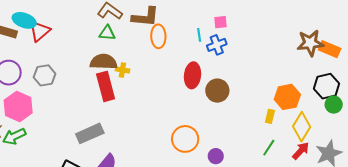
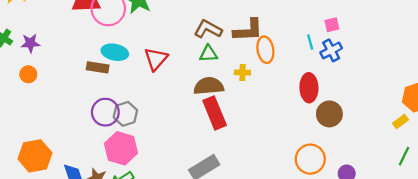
red triangle: (40, 31) -> (156, 59), moved
yellow cross: (122, 70) -> (242, 72), moved
gray hexagon: (45, 75) -> (125, 114), moved
brown circle: (217, 91) -> (329, 114), moved
yellow rectangle: (270, 116) -> (401, 121), turned 48

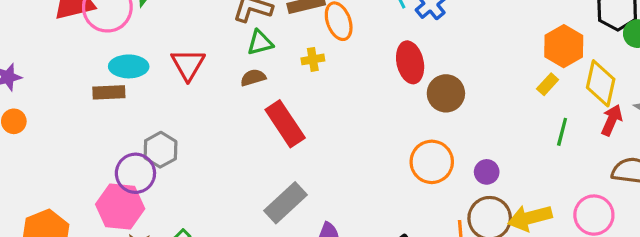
brown semicircle: (209, 86) -> (253, 78), moved, size x0.6
purple circle: (105, 112) -> (135, 173), moved
pink hexagon: (121, 148) -> (120, 207), moved

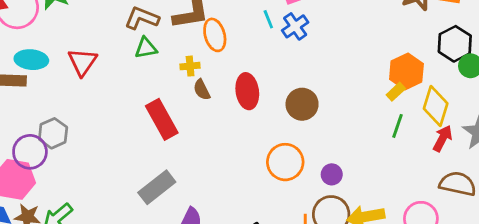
red ellipse: (410, 62) -> (247, 91), moved
brown semicircle: (253, 78) -> (202, 90), moved, turned -105
yellow rectangle: (548, 84) -> (396, 92), moved
green line: (562, 132) -> (397, 126), moved

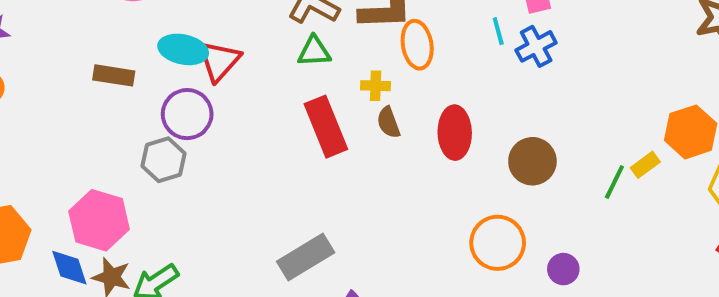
cyan ellipse: (31, 60) -> (183, 49), moved
yellow rectangle: (396, 92) -> (645, 165), moved
red rectangle: (162, 119) -> (326, 127), moved
green line: (397, 126) -> (614, 182), moved
purple circle: (30, 152) -> (187, 114), moved

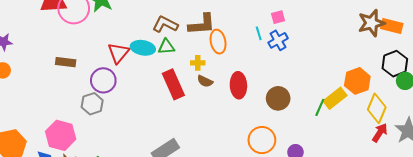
cyan ellipse: (183, 49) -> (143, 48), moved
brown semicircle: (388, 122) -> (205, 81), turned -42
yellow rectangle: (645, 165) -> (335, 98), size x1.6

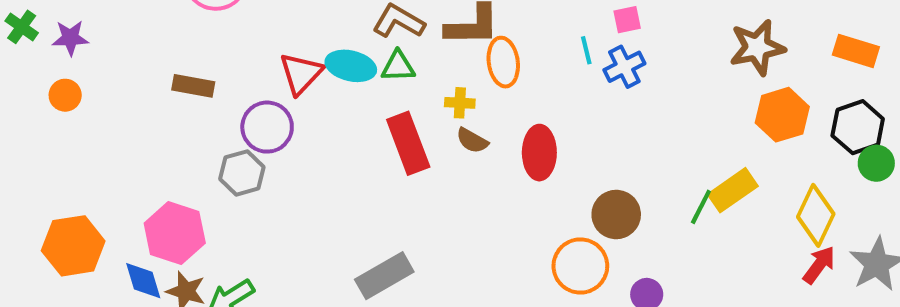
brown star: (371, 23) -> (757, 47), moved
orange hexagon: (357, 81) -> (782, 115), moved
brown circle: (278, 98) -> (616, 214), moved

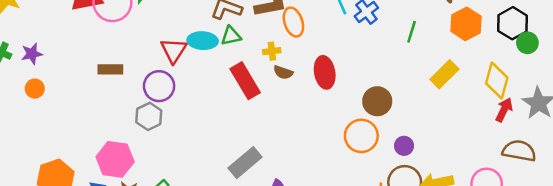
green line: (701, 207) -> (412, 32), moved

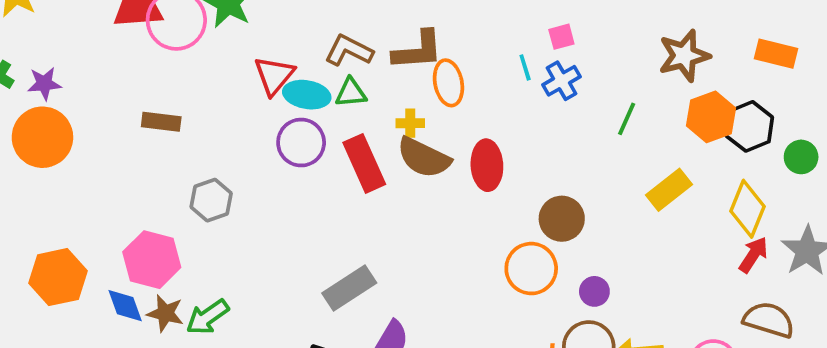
black hexagon: (512, 23) -> (749, 126), moved
red triangle: (174, 50) -> (274, 76), moved
brown semicircle: (283, 72) -> (424, 158), size x1.8
purple circle: (159, 86) -> (301, 143), moved
orange circle: (35, 89) -> (42, 137), size x2.0

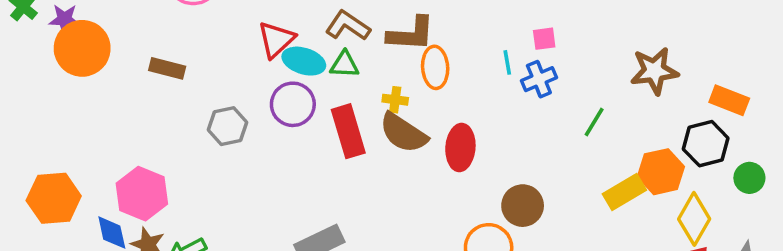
orange rectangle: (776, 54) -> (729, 100), moved
orange hexagon: (711, 117) -> (661, 172), moved
orange circle: (42, 137) -> (82, 48), moved
gray hexagon: (211, 200) -> (227, 126), moved

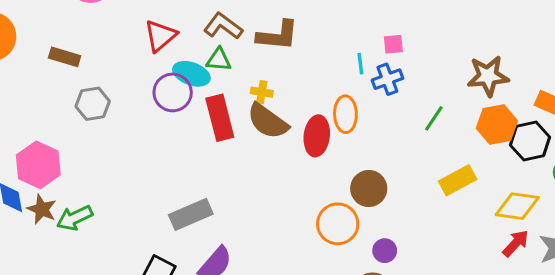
cyan ellipse: (304, 61) -> (191, 74), moved
orange ellipse: (435, 67) -> (345, 114), moved
gray hexagon: (227, 126) -> (93, 104), moved
orange hexagon: (661, 172) -> (497, 124), moved
yellow diamond: (694, 219) -> (517, 206), turned 66

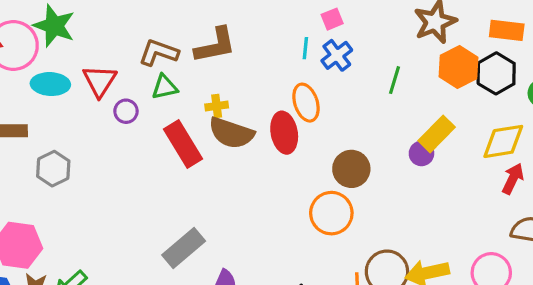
cyan line: (360, 64) -> (305, 48), turned 30
cyan ellipse: (191, 74) -> (50, 84), moved
purple circle: (173, 92) -> (126, 111), moved, size x0.6
purple circle: (385, 251) -> (421, 153), moved

